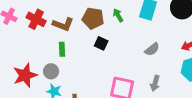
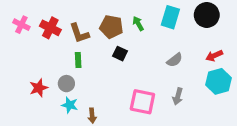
brown L-shape: (63, 24) -> (79, 33), turned 50
red star: (25, 75) -> (39, 88), size x0.7

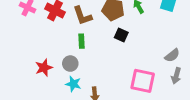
gray semicircle: (175, 60) -> (172, 55), moved

